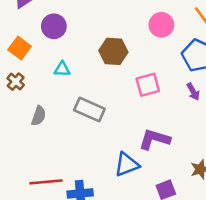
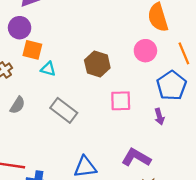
purple circle: (54, 26) -> (20, 28), moved
orange square: (20, 48) -> (32, 50), moved, turned -36
purple L-shape: (154, 139) -> (136, 158), moved

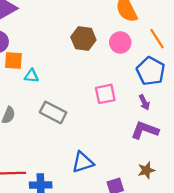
brown hexagon: (97, 64) -> (83, 38), moved
purple L-shape: (136, 158) -> (145, 130), moved

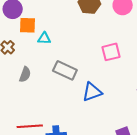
blue triangle: (83, 162) -> (92, 92), moved

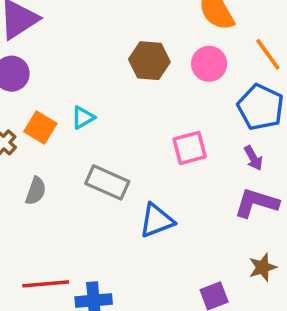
orange square: (27, 25) -> (40, 128), moved, turned 30
cyan triangle: (44, 38) -> (83, 117), moved, turned -32

